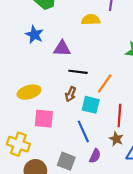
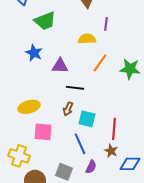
orange line: (105, 84) -> (100, 63), moved

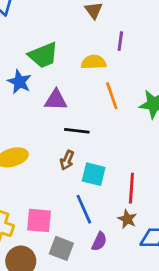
green trapezoid: (45, 21) -> (43, 55), moved
orange line: (100, 63) -> (112, 96), turned -54
pink square: (43, 132) -> (39, 220), moved

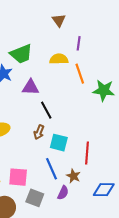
orange line: (112, 96) -> (80, 74), moved
black line: (77, 131) -> (46, 110), turned 54
brown star: (127, 219) -> (73, 176), moved

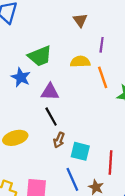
black line: (46, 110) -> (51, 117), moved

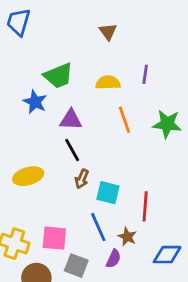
purple line: (102, 45) -> (145, 74), moved
orange line: (103, 77) -> (124, 120), moved

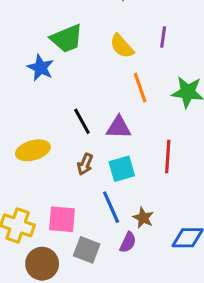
yellow semicircle: (108, 83) -> (122, 46), turned -130
purple triangle: (71, 120) -> (119, 127), moved
brown arrow: (82, 179) -> (85, 164), moved
cyan square: (108, 193) -> (122, 169), turned -30
red line: (145, 206) -> (168, 156), moved

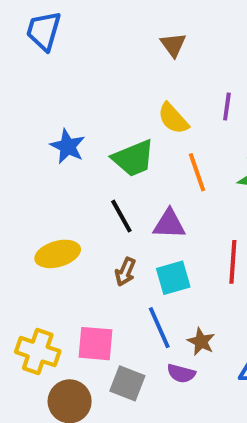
green trapezoid: (67, 39) -> (133, 158), moved
purple semicircle: (128, 242) -> (181, 373), turned 80

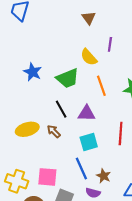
purple line: (227, 107) -> (110, 44), moved
brown arrow: (125, 272) -> (54, 131), moved, turned 112

